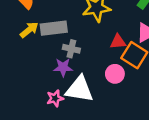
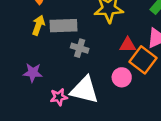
yellow arrow: (29, 30) -> (38, 25), turned -36
purple star: (63, 67) -> (33, 73), moved

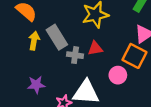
gray rectangle: (64, 26) -> (57, 37), turned 70
red triangle: (128, 45) -> (95, 48), moved

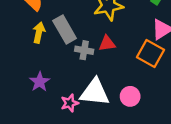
pink circle: (118, 75) -> (130, 96), moved
purple star: (36, 85) -> (40, 82), turned -30

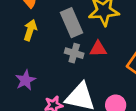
gray rectangle: (65, 29) -> (71, 23), moved

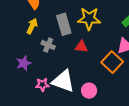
gray cross: (74, 53) -> (48, 45), moved

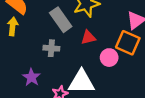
yellow arrow: (32, 26) -> (13, 26), moved
pink circle: (89, 91) -> (109, 58), moved

